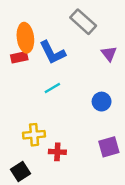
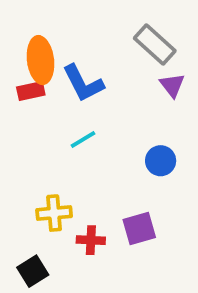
gray rectangle: (83, 22) -> (155, 45), moved
purple square: (109, 147) -> (139, 229), moved

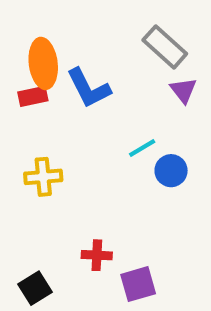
cyan line: (83, 139) -> (142, 148), moved
yellow cross: (54, 213) -> (43, 177), moved
purple square: (139, 229) -> (138, 284), moved

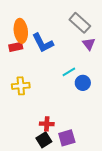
black square: (35, 288) -> (44, 140), moved

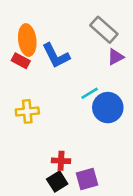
purple triangle: (89, 44) -> (116, 57), turned 40
red rectangle: (16, 47) -> (21, 61), turned 40
blue circle: (83, 83) -> (108, 108), size x1.5

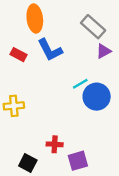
orange ellipse: (27, 40) -> (35, 18), moved
yellow cross: (27, 111) -> (14, 106), moved
black square: (57, 182) -> (28, 163), moved, turned -30

